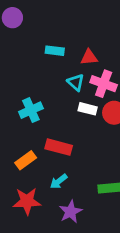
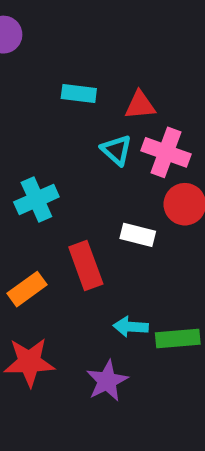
white rectangle: (88, 109) -> (138, 235), moved
red rectangle: (59, 147) -> (86, 265), turned 55
cyan arrow: (59, 181) -> (131, 327), moved, turned 42

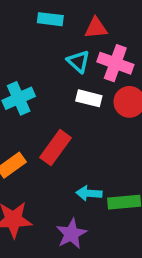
white rectangle: (138, 235) -> (89, 98), moved
red rectangle: (86, 265) -> (56, 148), turned 56

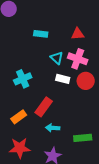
red triangle: (96, 28) -> (78, 34), moved
cyan arrow: (89, 193) -> (53, 128), moved

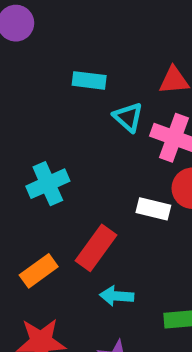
cyan triangle: (57, 58) -> (128, 117), moved
white rectangle: (63, 79) -> (153, 209), moved

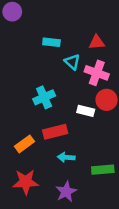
cyan cross: (48, 184) -> (44, 97), moved
red rectangle: (96, 248) -> (55, 132), turned 40

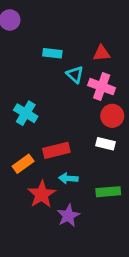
cyan cross: (44, 97) -> (26, 113), moved, turned -35
white rectangle: (86, 111) -> (106, 144), moved
red star: (26, 182) -> (42, 194), moved, turned -30

